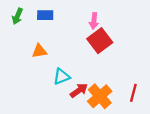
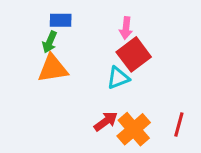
green arrow: (17, 16) -> (50, 42), moved
orange triangle: (39, 51) -> (53, 68), size x1.5
cyan triangle: (61, 77) -> (118, 78), moved

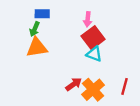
cyan triangle: (118, 78) -> (94, 54), moved, turned 42

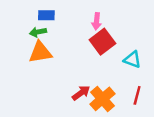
green arrow: (35, 29) -> (38, 32), turned 56
cyan triangle: (94, 54) -> (132, 60), moved

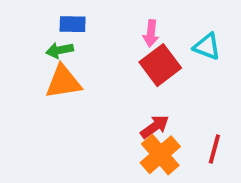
cyan triangle: (132, 60) -> (207, 46), moved
red arrow: (81, 93) -> (155, 127), moved

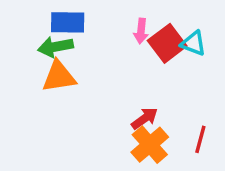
blue rectangle: (73, 24) -> (68, 22), size x1.4
green arrow: (60, 50) -> (55, 47), size x1.4
red square: (160, 65) -> (167, 43), moved

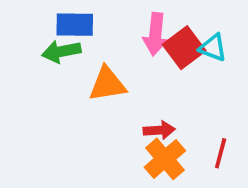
pink arrow: (141, 31) -> (155, 34), size x1.5
orange triangle: (59, 77) -> (107, 84), moved
red arrow: (145, 118) -> (159, 130), turned 32

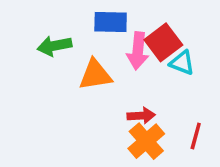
blue rectangle: (75, 25) -> (111, 22), moved
pink arrow: (155, 34) -> (138, 51), moved
cyan triangle: (213, 48) -> (182, 63), moved

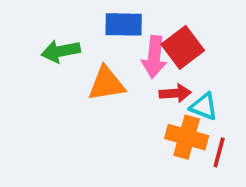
cyan triangle: (182, 63) -> (204, 107), moved
red arrow: (141, 116) -> (175, 93), moved
orange cross: (146, 141) -> (187, 137), moved, turned -33

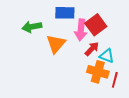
orange triangle: (106, 84) -> (56, 44), turned -40
red arrow: (175, 93) -> (92, 49), turned -42

